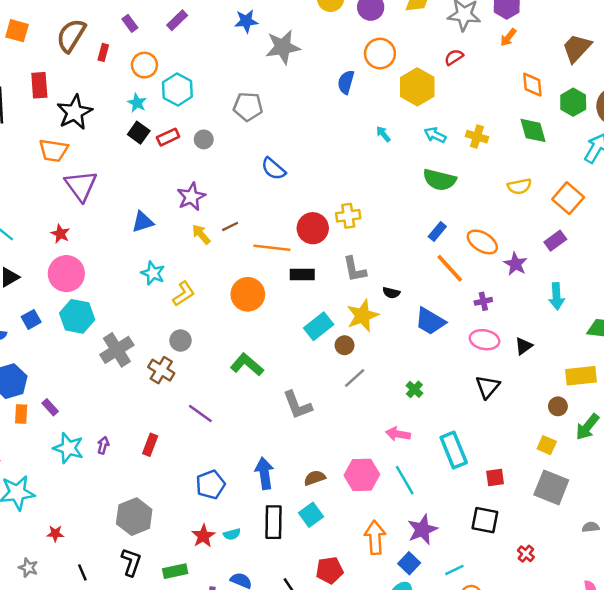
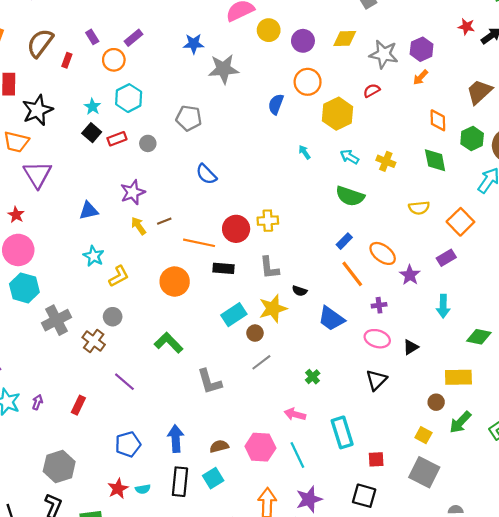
orange circle: (144, 65) -> (114, 60), moved

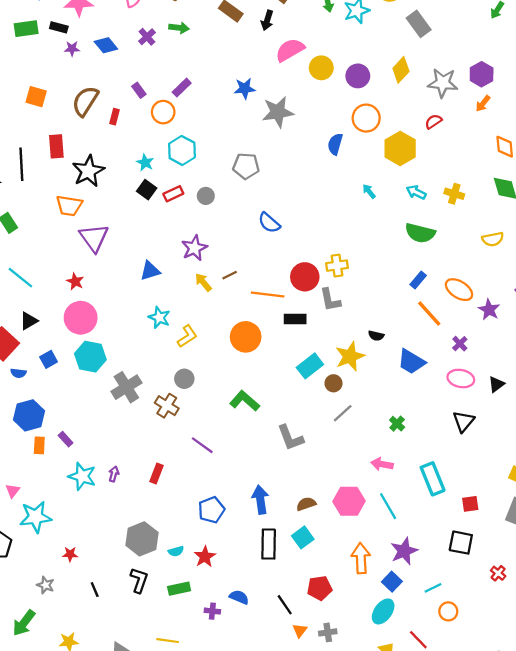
yellow diamond: (345, 38) -> (401, 70), turned -40
gray L-shape: (269, 268) -> (330, 300), moved
purple cross: (379, 305) -> (460, 344), turned -32
cyan semicircle: (143, 489) -> (176, 551), moved

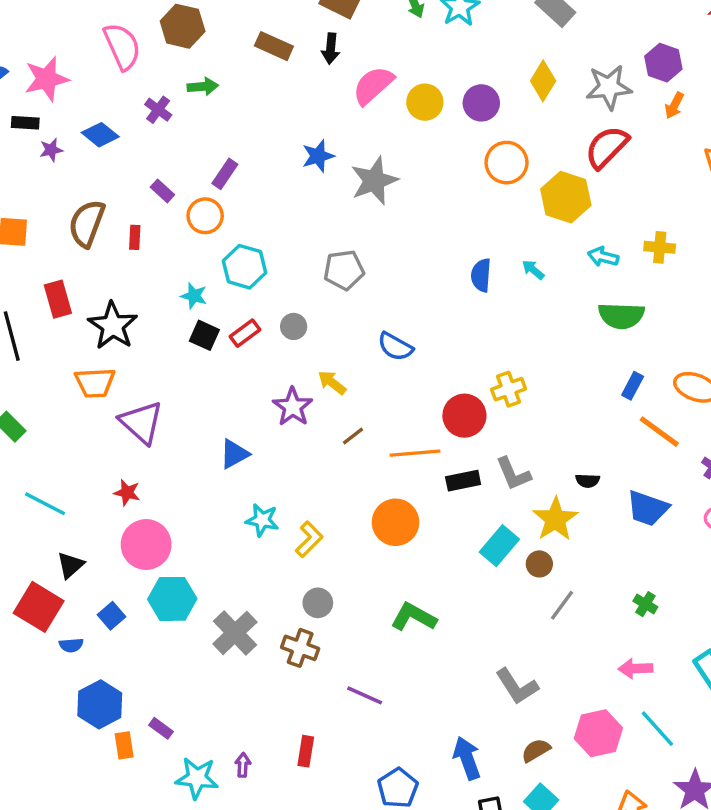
red semicircle: (433, 122) -> (607, 147), size x1.8
blue semicircle: (335, 144) -> (481, 275), moved
yellow arrow: (203, 282) -> (332, 383), moved
gray L-shape: (330, 300) -> (513, 474), moved
gray L-shape: (290, 438) -> (517, 686), moved

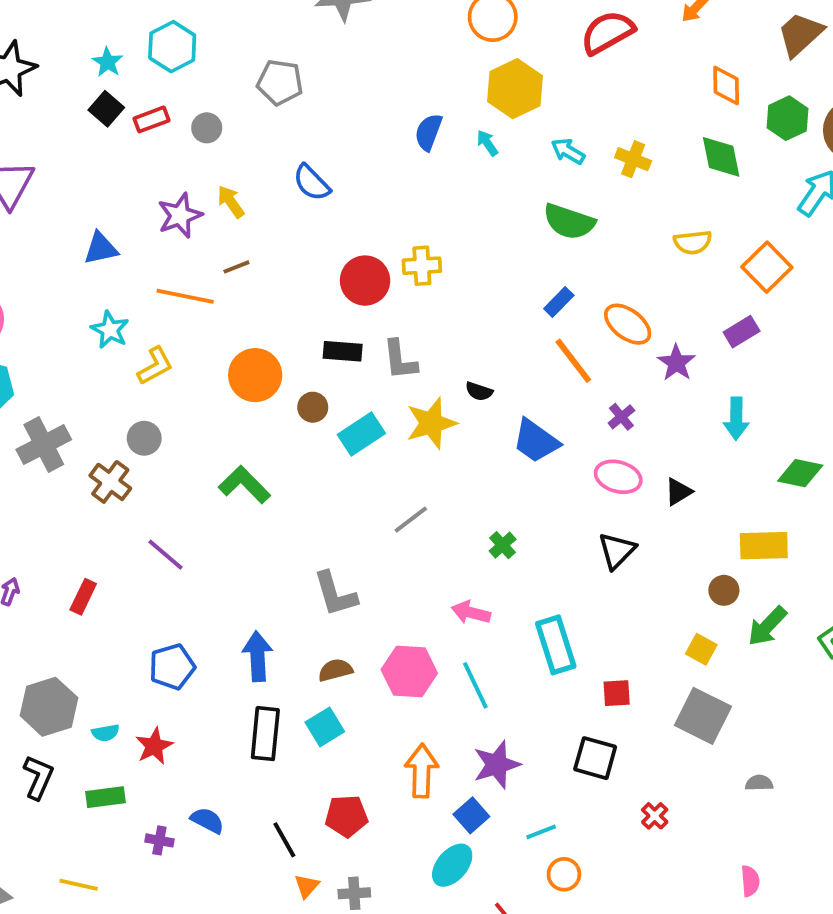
yellow hexagon: (566, 197) -> (515, 89), moved
orange line: (415, 453) -> (185, 296), moved
brown circle: (539, 564) -> (313, 407), moved

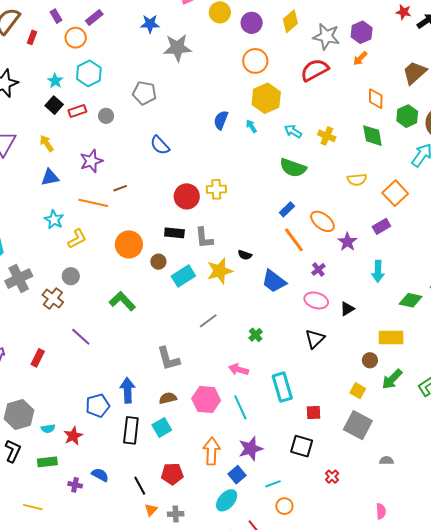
yellow arrow: (231, 202) -> (47, 143), moved
blue pentagon: (172, 667) -> (98, 405), moved

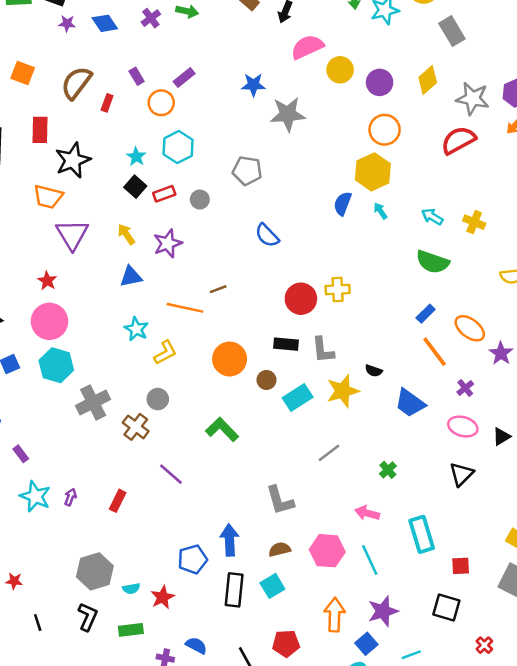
yellow hexagon: (266, 98) -> (373, 172), moved
purple star: (91, 161) -> (168, 243), moved

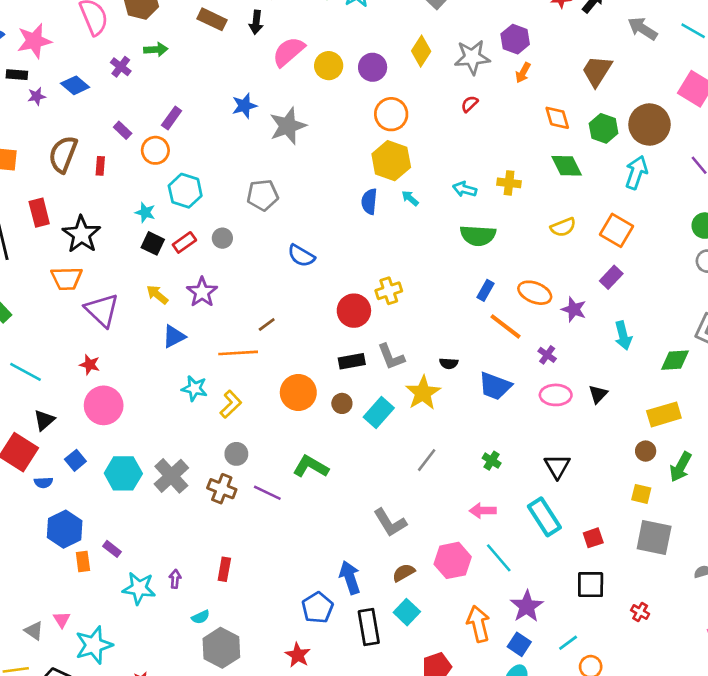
red semicircle: (458, 140) -> (470, 104), size x0.5
cyan hexagon: (56, 365) -> (123, 473), moved
purple line: (171, 474) -> (267, 493), moved
black triangle: (461, 474) -> (557, 466), moved
cyan semicircle: (131, 589) -> (201, 617), moved

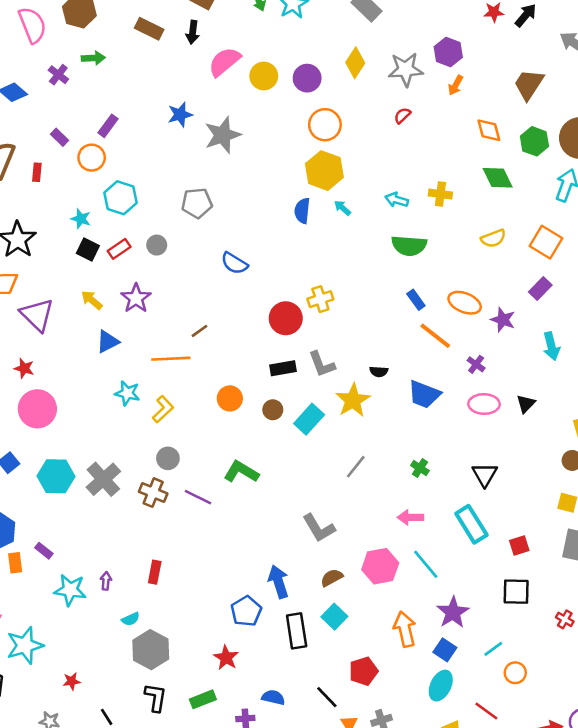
blue rectangle: (485, 290) -> (416, 300), turned -66
orange circle: (298, 393) -> (230, 398), size x0.7

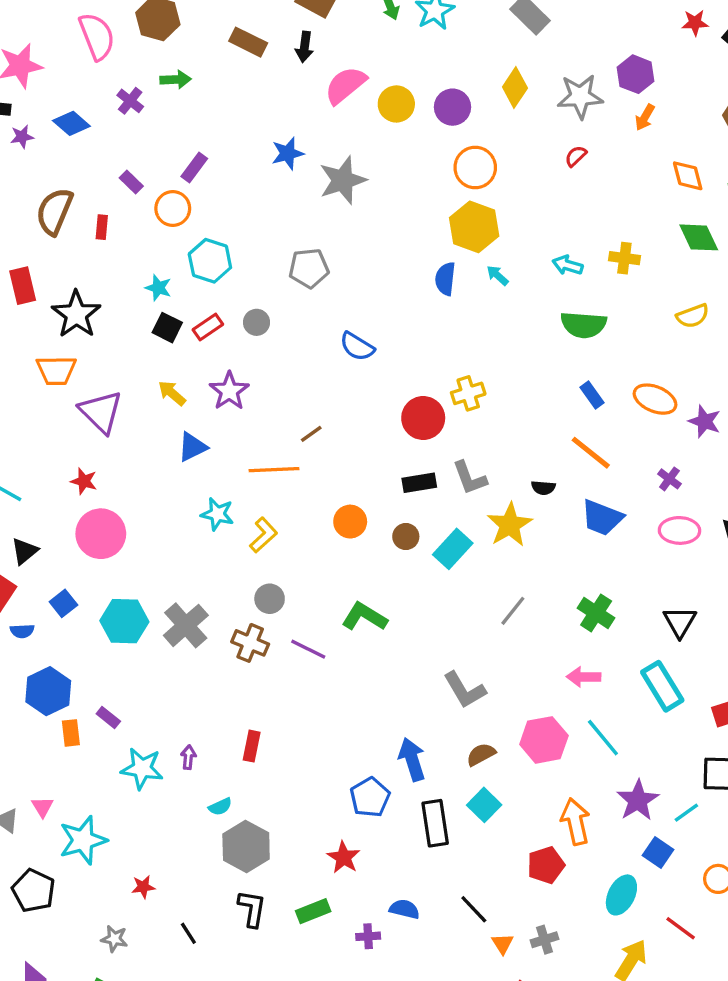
orange line: (435, 336) -> (591, 453), moved
green cross: (420, 468) -> (596, 613), size x1.5
cyan line: (493, 649) -> (686, 813), moved
blue square: (445, 650) -> (658, 853), moved
red pentagon: (363, 671) -> (546, 865), moved

